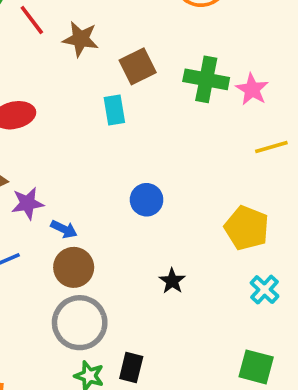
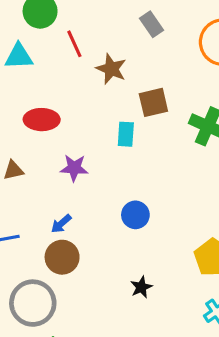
purple star: (28, 203) -> (74, 168), moved
blue arrow: (64, 229) -> (61, 224), turned 100
gray circle: (80, 323) -> (33, 303), moved

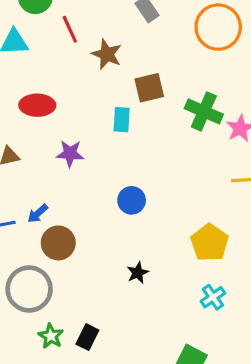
blue arrow: (61, 224) -> (38, 214), moved

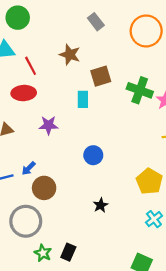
red line: (70, 29) -> (31, 66), moved

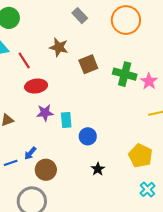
red ellipse: (24, 93) -> (36, 86), moved
cyan rectangle: (83, 99) -> (66, 120), moved
black star: (101, 205) -> (98, 169), moved

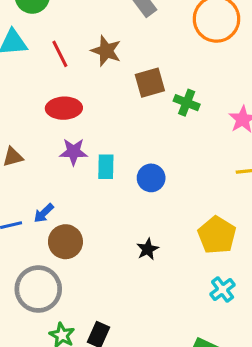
red line: (24, 60) -> (60, 54), moved
green cross: (125, 74) -> (187, 103), moved, size x0.7
blue circle: (88, 136) -> (151, 178), moved

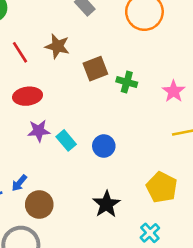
cyan rectangle: (106, 167) -> (66, 140), turned -36
black star: (148, 249) -> (106, 204), size x1.5
cyan cross: (223, 290) -> (150, 233), moved

